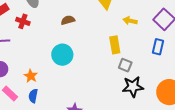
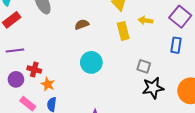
red cross: (23, 21) -> (34, 70), moved
yellow rectangle: (115, 45) -> (123, 31), moved
cyan circle: (62, 55) -> (91, 62), moved

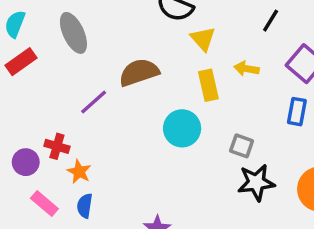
brown semicircle: (82, 24) -> (139, 72), size x1.6
purple line: (15, 50) -> (94, 102), moved, turned -36
cyan circle: (91, 62) -> (182, 128), moved

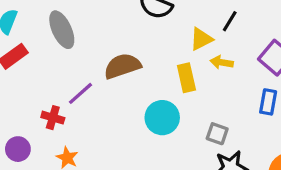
black line: (271, 21) -> (230, 21), moved
yellow triangle: (203, 39) -> (201, 39), moved, turned 45
red cross: (57, 146) -> (53, 118), moved

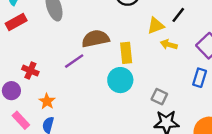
yellow rectangle: (186, 78) -> (126, 53), moved
purple line: (81, 93) -> (74, 61), moved
red cross: (53, 118) -> (30, 71), moved

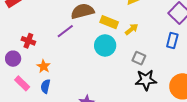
yellow arrow: (169, 45) -> (132, 29), moved, turned 128
yellow rectangle: (126, 53) -> (109, 22), turned -60

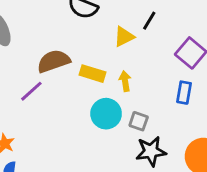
yellow arrow: (132, 29) -> (125, 81), turned -56
cyan circle: (105, 45) -> (106, 114), moved

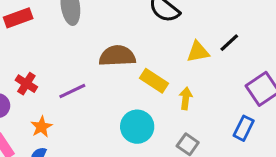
purple line: (31, 91) -> (72, 91), moved
cyan circle: (106, 114) -> (137, 127), moved

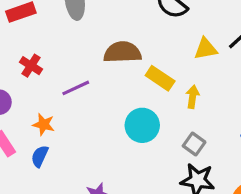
red cross: (26, 84) -> (31, 66), moved
orange star: (41, 127) -> (44, 124), turned -30

